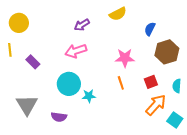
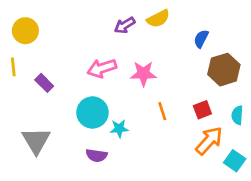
purple arrow: (82, 25) -> (125, 25), moved
pink star: (125, 58) -> (143, 74), moved
purple semicircle: (59, 117) -> (96, 155), moved

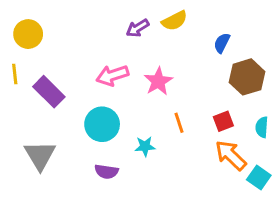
pink star: (143, 74) -> (158, 81), turned -30
purple rectangle: (44, 83) -> (49, 92), size x1.5
cyan star: (119, 129) -> (145, 146), moved
orange arrow: (209, 141) -> (231, 155), turned -88

